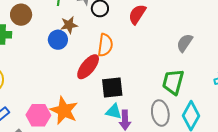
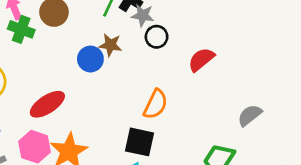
orange semicircle: (105, 45) -> (156, 104), moved
red ellipse: (88, 67) -> (47, 104), moved

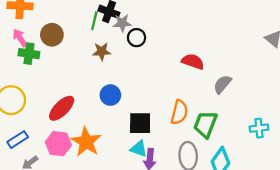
blue circle: (90, 59) -> (110, 95), moved
red semicircle: (201, 59) -> (193, 62), moved, turned 70
orange semicircle: (156, 104) -> (179, 112), moved

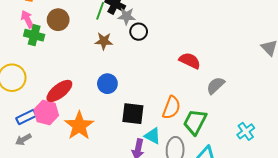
cyan cross: (259, 128) -> (246, 131), turned -36
blue rectangle: (18, 140) -> (26, 117), moved
pink hexagon: (58, 144) -> (46, 113), moved
cyan triangle: (139, 149) -> (153, 136), moved

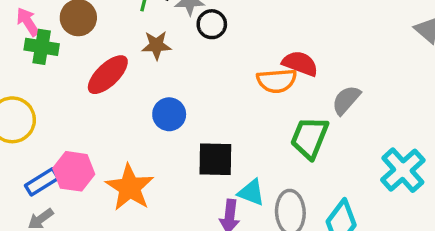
red ellipse: (59, 91) -> (108, 75), moved
orange semicircle: (171, 108) -> (277, 81), moved, turned 70
green trapezoid: (195, 122) -> (310, 138), moved
cyan cross: (246, 131) -> (403, 170), size x1.5

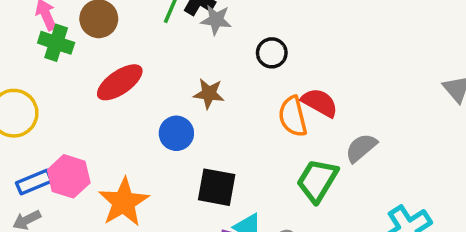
black circle: (212, 24) -> (272, 53), moved
brown star: (156, 45) -> (209, 94), moved
orange semicircle: (277, 81) -> (293, 116), turned 72

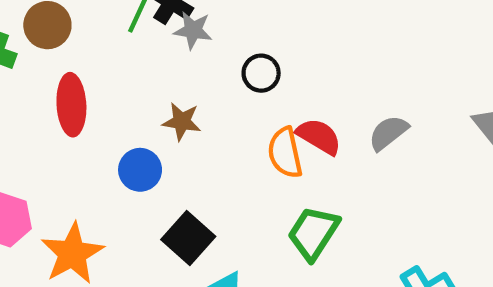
red ellipse: (120, 82) -> (71, 105), turned -60
gray semicircle: (361, 148) -> (388, 133), moved
black square: (217, 187) -> (188, 238), turned 30

